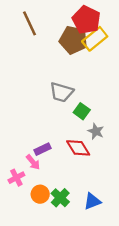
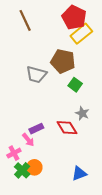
brown pentagon: (73, 40) -> (63, 61), moved
gray trapezoid: (61, 92) -> (36, 74), moved
green square: (82, 111) -> (75, 85), moved
green cross: (60, 198) -> (22, 170), moved

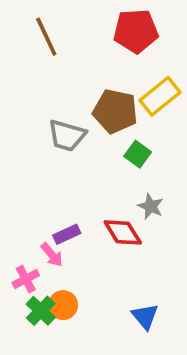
red pentagon: (74, 17) -> (136, 31), turned -30
yellow rectangle: (81, 34) -> (160, 96), moved
blue triangle: (79, 173) -> (145, 316), turned -49

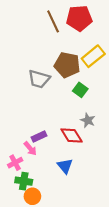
brown line: (46, 37) -> (53, 21), moved
orange circle: (63, 305) -> (32, 196), moved
green cross: (41, 311) -> (24, 181), turned -35
blue triangle: (145, 316) -> (65, 166), moved

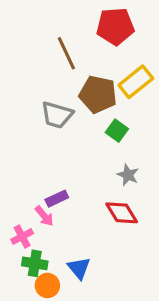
brown line: (53, 21) -> (66, 53), moved
red diamond: (72, 135) -> (122, 213), moved
blue triangle: (65, 166) -> (79, 268), moved

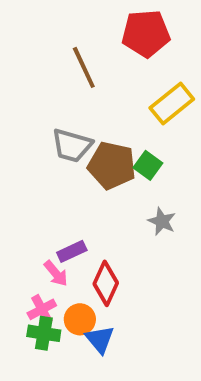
brown pentagon: (98, 94) -> (112, 165), moved
red diamond: (122, 213) -> (106, 283), moved, turned 56
pink cross: (22, 237) -> (42, 309), moved
orange circle: (47, 285) -> (80, 319), moved

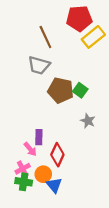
yellow rectangle: (172, 103) -> (93, 37), moved
gray trapezoid: (72, 145) -> (39, 65), moved
purple rectangle: (72, 251) -> (39, 137), turned -64

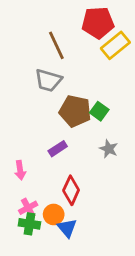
purple rectangle: (39, 137) -> (58, 149), moved, turned 56
pink arrow: (30, 149) -> (20, 170), moved, turned 32

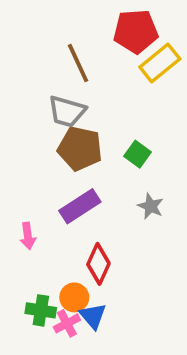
brown pentagon: (75, 111) -> (80, 149), moved
purple rectangle: (58, 149) -> (80, 206), size x1.5
pink cross: (28, 208) -> (67, 323), moved

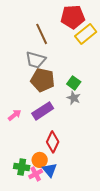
gray star: (151, 206) -> (74, 98), moved
pink arrow: (28, 236) -> (15, 115), moved, turned -120

